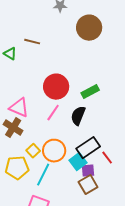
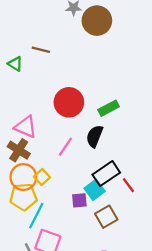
brown circle: (89, 28) -> (97, 21), moved
pink line: (53, 113) -> (65, 147), moved
orange circle: (54, 151) -> (23, 177), moved
purple square: (88, 171) -> (79, 200), moved
cyan line: (43, 175) -> (36, 216), moved

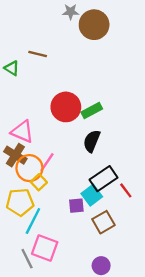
green rectangle: (109, 108) -> (92, 110), moved
pink line: (65, 147) -> (47, 162), moved
orange circle: (23, 177) -> (29, 168), moved

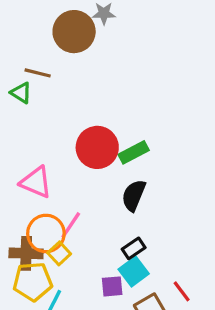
brown circle: (94, 25) -> (74, 32), moved
brown line: (38, 54) -> (38, 73), moved
brown cross: (15, 155) -> (26, 253), moved, turned -30
black rectangle: (103, 179) -> (134, 248), moved, size x0.6
red line: (126, 190) -> (182, 291), moved

